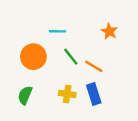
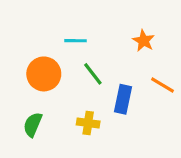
orange line: (94, 66) -> (163, 85), moved
blue rectangle: (94, 94) -> (123, 99), moved, turned 30

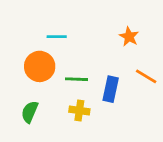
cyan line: (75, 41) -> (57, 37), moved
green line: (93, 74) -> (77, 79), moved, turned -50

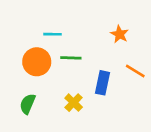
green line: (77, 79) -> (71, 58), moved
yellow cross: (79, 110) -> (74, 103), turned 36

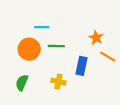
orange star: (120, 34) -> (96, 38), moved
yellow cross: (74, 103) -> (58, 82), turned -32

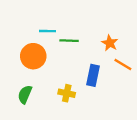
green line: (56, 46) -> (69, 41), moved

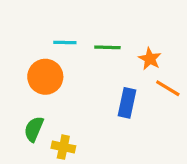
green line: (69, 41) -> (107, 47), moved
yellow cross: (67, 93) -> (63, 147), moved

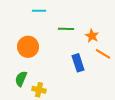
cyan line: (65, 42) -> (39, 11), moved
blue rectangle: (127, 103) -> (78, 63), turned -30

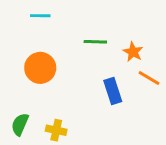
cyan line: (39, 11) -> (40, 16), moved
green semicircle: (21, 79) -> (20, 124), moved

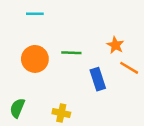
green line: (95, 42) -> (71, 53), moved
yellow cross: (56, 130) -> (61, 113), moved

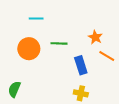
cyan line: (35, 14) -> (36, 19), moved
yellow cross: (61, 113) -> (81, 93), moved

